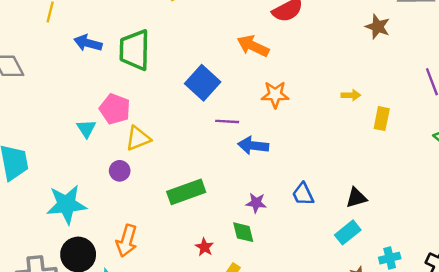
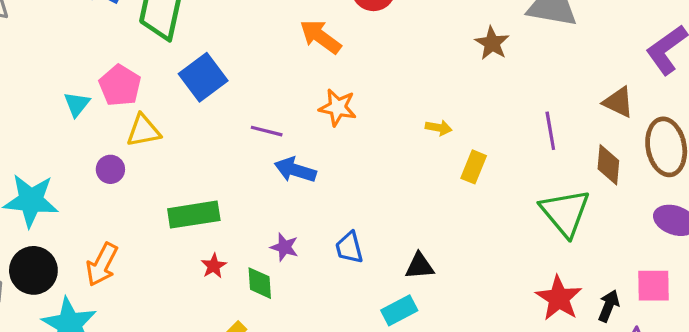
blue square: (203, 83) -> (203, 77), moved
red star: (204, 247) -> (214, 266), moved

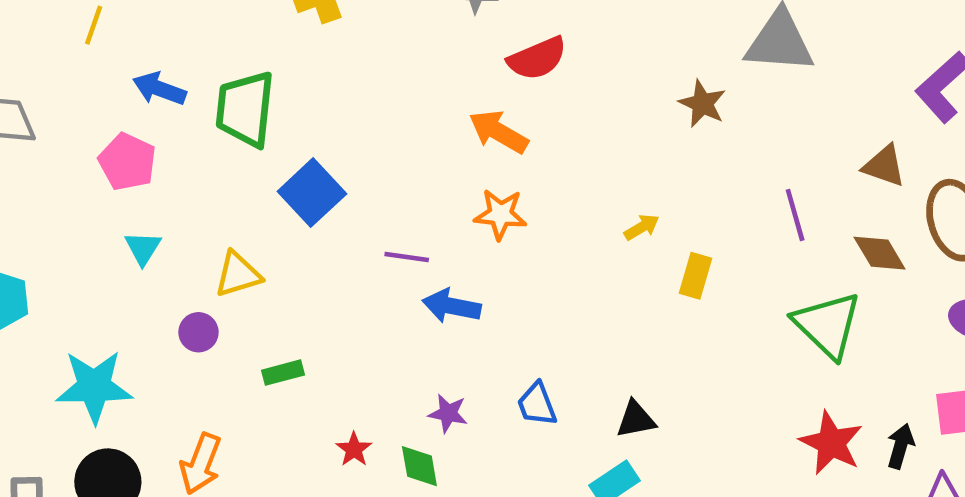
orange arrow: (320, 37) -> (499, 132), moved
pink pentagon: (120, 86) -> (127, 162), moved
yellow arrow: (439, 128) -> (642, 227), turned -35
brown diamond: (608, 165) -> (880, 253), turned -30
green rectangle: (194, 215) -> (283, 373), moved, size x0.6

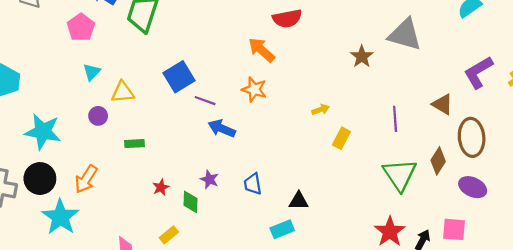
blue square: (312, 193) -> (179, 77), moved
cyan triangle: (143, 248) -> (92, 72), moved
brown diamond: (880, 253) -> (438, 161), moved, turned 52

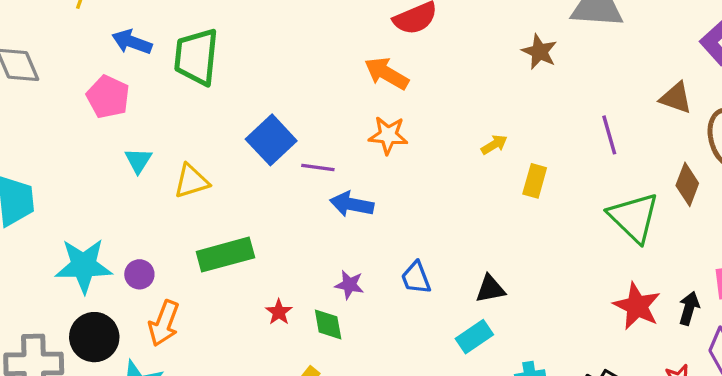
purple circle: (98, 116) -> (139, 274), moved
green rectangle: (135, 144) -> (225, 255), size x1.8

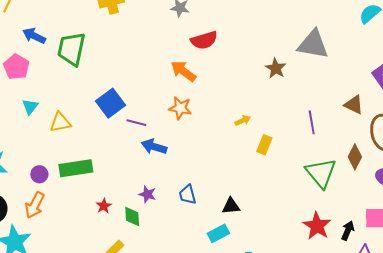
purple circle: (139, 274) -> (39, 174), moved

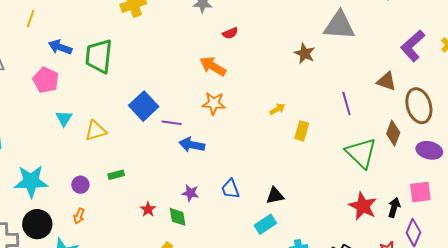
red semicircle: (204, 40) -> (230, 33), size x0.6
green rectangle: (76, 168) -> (116, 175), size x0.5
orange arrow: (35, 205) -> (79, 216), size x0.6

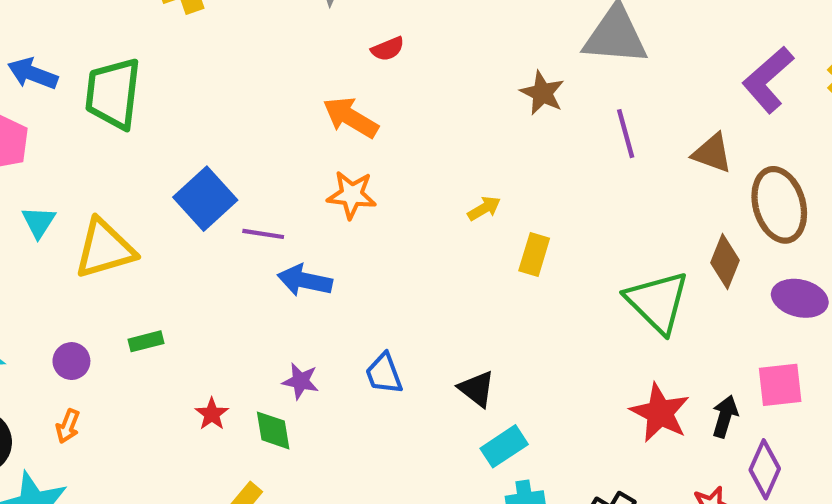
purple line: (346, 103) -> (626, 134), moved
yellow triangle: (96, 131) -> (105, 249), size x1.4
black triangle: (275, 196) -> (477, 389), turned 48
cyan rectangle: (265, 224) -> (504, 446), moved

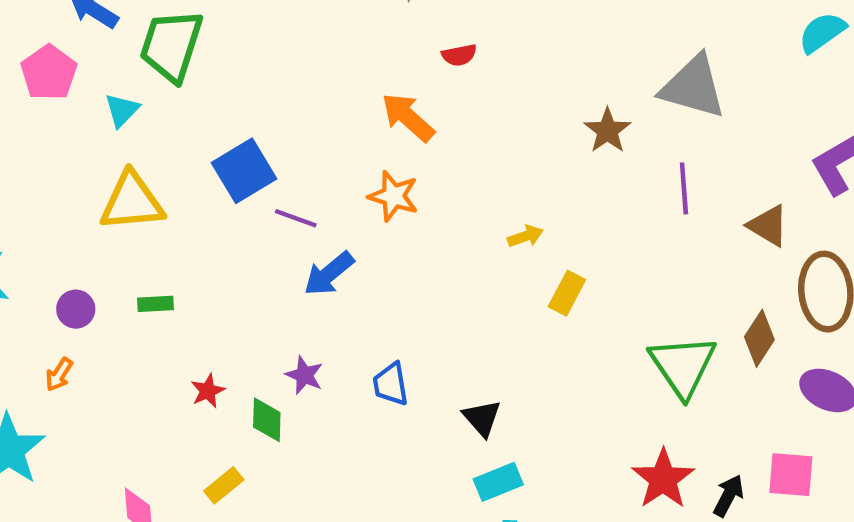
cyan triangle: (39, 222) -> (122, 110), moved
blue arrow: (305, 280) -> (329, 274), turned -62

